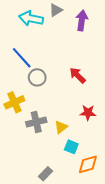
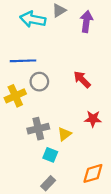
blue line: (22, 58) -> (23, 61), turned -50
yellow cross: (14, 102) -> (15, 96), moved
cyan square: (71, 147) -> (50, 155), moved

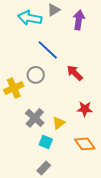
blue line: (23, 61) -> (48, 50), moved, turned 45
gray cross: (38, 129) -> (35, 118), turned -36
orange diamond: (93, 173) -> (85, 144), moved, turned 70

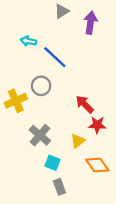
cyan arrow: (30, 18) -> (28, 41), moved, size x0.6
red arrow: (75, 73) -> (85, 104), moved
yellow triangle: (59, 123) -> (78, 141), moved
gray rectangle: (44, 168) -> (59, 187), moved, turned -64

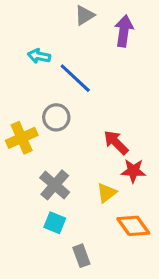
cyan square: (53, 163) -> (55, 223), moved

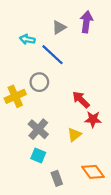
gray triangle: (85, 15) -> (59, 27), moved
orange diamond: (133, 226) -> (93, 172), moved

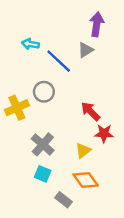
gray triangle: (59, 27) -> (86, 50), moved
orange diamond: (93, 172) -> (86, 180), moved
gray rectangle: (57, 178) -> (64, 200), turned -32

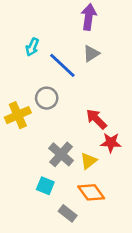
purple arrow: (97, 24) -> (89, 17), moved
cyan arrow: (30, 44) -> (32, 47), turned -77
gray cross: (43, 144) -> (61, 154), moved

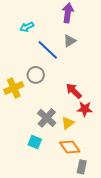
cyan arrow: (32, 47) -> (27, 27), moved, turned 40
gray rectangle: (68, 213) -> (82, 167), moved, turned 64

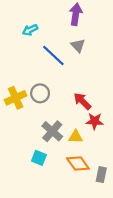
gray triangle: (70, 41) -> (78, 46), turned -40
gray circle: (36, 75) -> (40, 93), moved
yellow triangle: (68, 123) -> (76, 137), turned 40
gray rectangle: (82, 167) -> (101, 175), moved

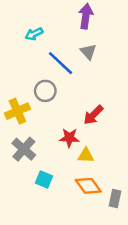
gray circle: (40, 93) -> (45, 91), moved
red arrow: (82, 101) -> (93, 115), turned -90
red star: (95, 121) -> (69, 138), moved
gray cross: (52, 131) -> (24, 149), moved

